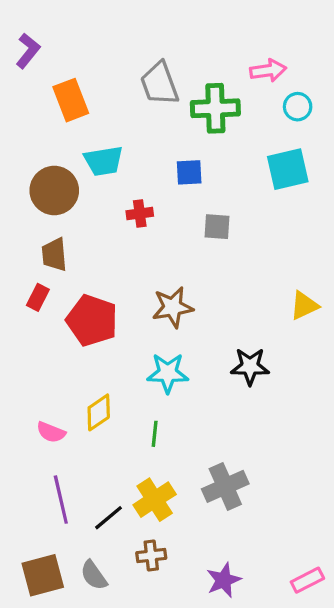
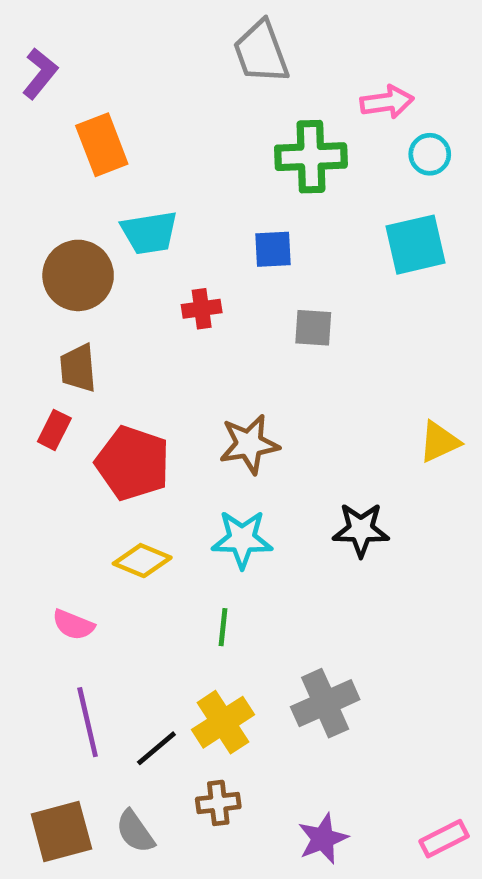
gray trapezoid: (159, 84) -> (261, 52), moved
yellow diamond: (99, 412) -> (142, 561), moved, turned 57

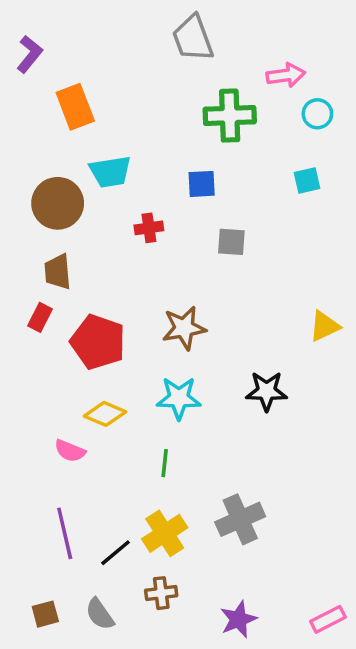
cyan square: (415, 245) -> (307, 180), size x0.6
pink semicircle: (73, 625) -> (70, 451), moved
brown square: (61, 831) -> (45, 614), size x0.6

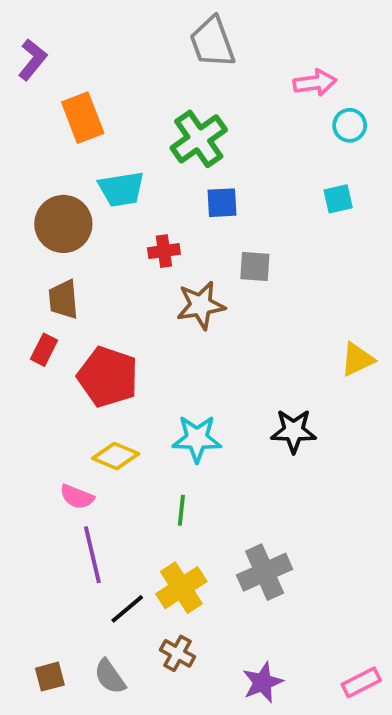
green cross: (230, 116) -> (199, 139), moved, turned -33
brown star: (184, 328) -> (201, 305), moved
purple line: (65, 533) -> (92, 555), moved
brown cross: (161, 593) -> (177, 653), turned 36

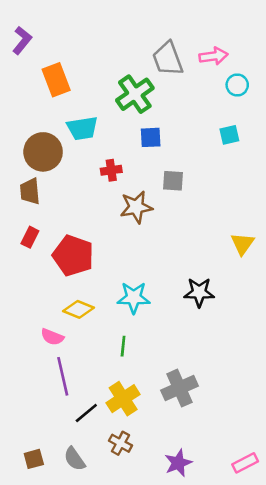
gray trapezoid: (212, 42) -> (168, 59), moved
brown trapezoid: (63, 299) -> (30, 191), moved
yellow triangle: (357, 359) -> (242, 244), turned -30

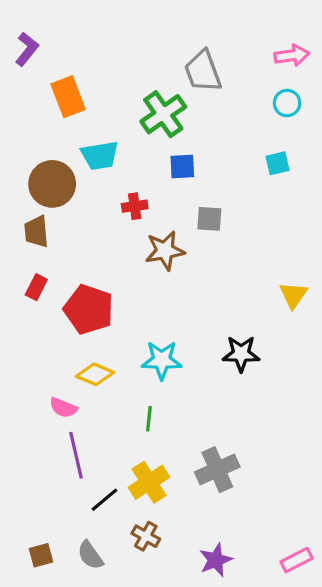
pink arrow: (214, 56) -> (292, 55), moved

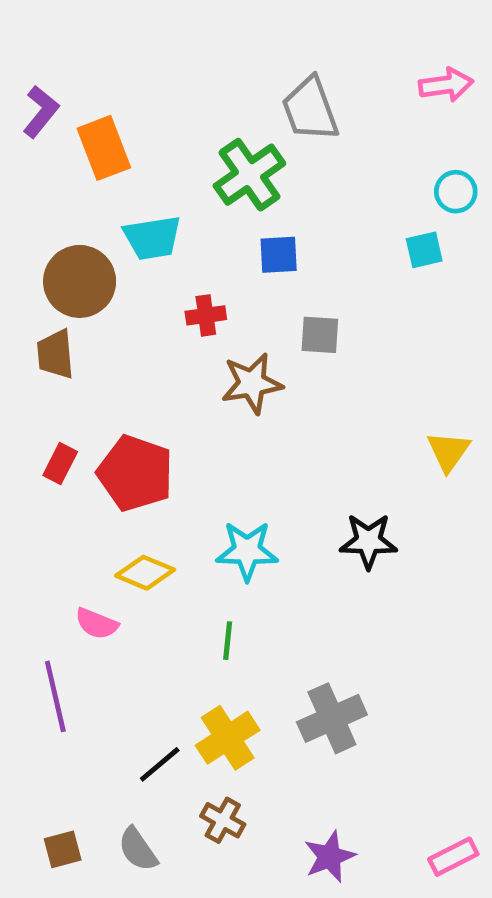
purple L-shape: (27, 49) -> (41, 112), moved
cyan circle: (287, 103) -> (456, 192), moved
red rectangle: (36, 287) -> (60, 463), moved
purple line: (76, 455) -> (55, 696), moved

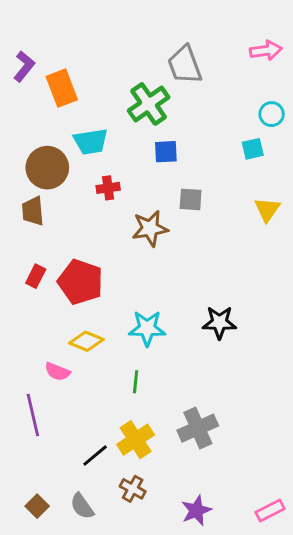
red cross: (206, 315) -> (108, 188), moved
yellow triangle: (448, 451) -> (267, 210), moved
brown square: (63, 849) -> (37, 506), turned -30

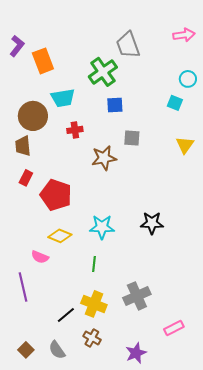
cyan square: (253, 149) -> (175, 103), turned 35
red rectangle: (36, 276) -> (26, 178), moved
yellow cross: (136, 440) -> (94, 304), turned -35
pink rectangle: (270, 510) -> (174, 328), moved

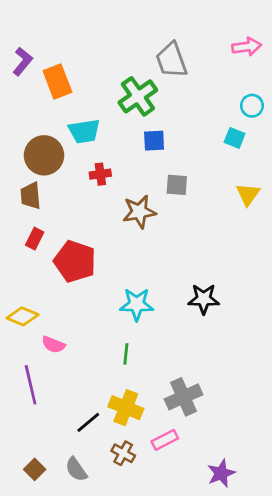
yellow diamond: (60, 236) -> (23, 316), moved
pink rectangle: (174, 328) -> (165, 440), moved
purple star: (136, 353) -> (221, 473), moved

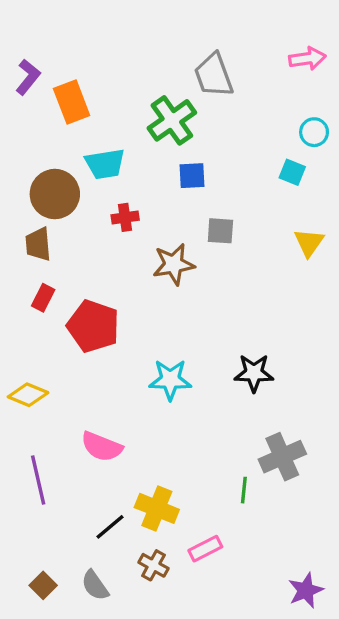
pink semicircle: (53, 345) -> (102, 447), moved, size x1.4
green line: (126, 354) -> (244, 490), moved
gray cross: (184, 397) -> (282, 457), moved
purple star: (221, 473) -> (306, 590), moved

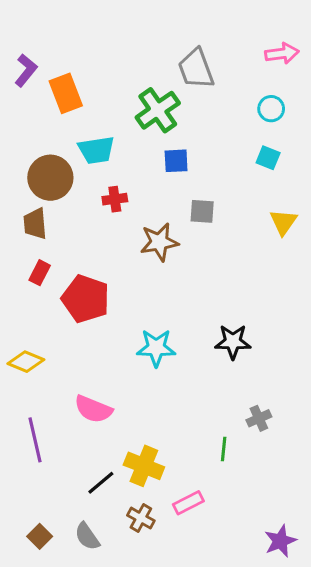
cyan circle: (314, 132) -> (271, 109), moved
gray cross: (282, 457) -> (259, 418), size x0.6

